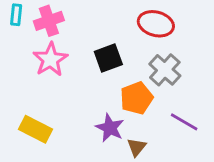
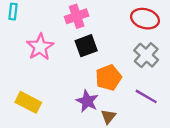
pink cross: (49, 21) -> (77, 16), moved
red ellipse: (156, 24) -> (145, 19), moved
gray cross: (165, 70) -> (146, 55), moved

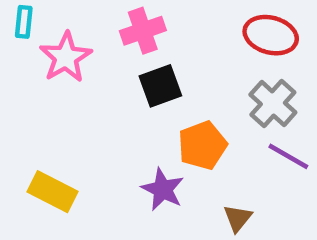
pink star: (40, 47) -> (66, 57), moved
purple line: (146, 96) -> (288, 156), moved
brown triangle: (108, 116) -> (238, 218), moved

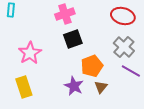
pink star: (66, 57) -> (30, 53), moved
yellow rectangle: (52, 192) -> (24, 87), turned 45
brown triangle: (238, 218) -> (101, 87), moved

